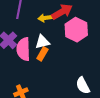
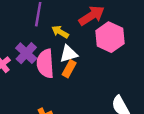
yellow arrow: (45, 18) -> (60, 32), moved, turned 40

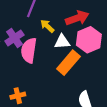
white triangle: (68, 54) -> (62, 42), moved
orange rectangle: (69, 69) -> (68, 63), moved, size x1.6

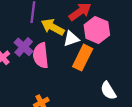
yellow arrow: (47, 26) -> (53, 27), size x1.5

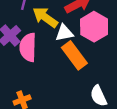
orange rectangle: (83, 58) -> (74, 55), turned -70

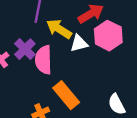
orange rectangle: (74, 55) -> (66, 95), moved

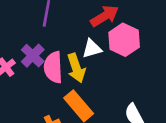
yellow arrow: (59, 29) -> (76, 68), moved, turned -140

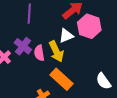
pink semicircle: (53, 67) -> (39, 53), size x0.7

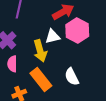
pink semicircle: (39, 53) -> (12, 64), moved
white semicircle: (103, 81) -> (72, 77), moved

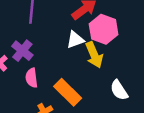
yellow arrow: (40, 51) -> (94, 55), moved
white semicircle: (72, 77) -> (119, 90), moved

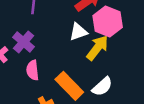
yellow arrow: (94, 55) -> (97, 48), turned -120
white semicircle: (119, 90) -> (102, 87), moved, turned -100

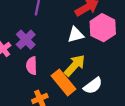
yellow arrow: (97, 48) -> (75, 65), moved

